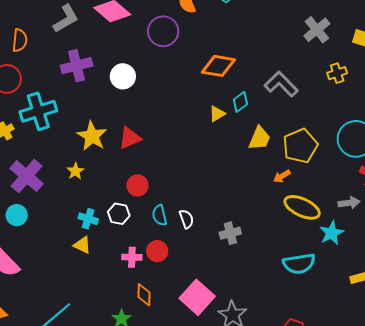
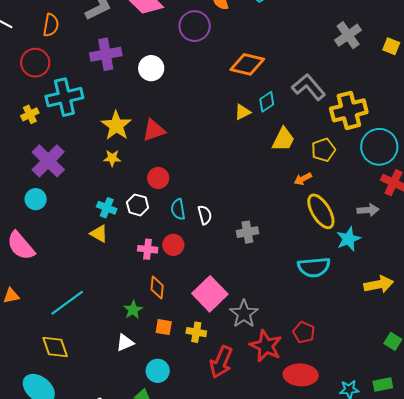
yellow cross: (337, 73) -> (349, 110), moved, size x1.8
yellow pentagon: (300, 146) -> (323, 150), size x0.7
yellow star: (75, 171) -> (112, 158), moved, turned 30
yellow ellipse: (302, 207) -> (321, 211), turned 30

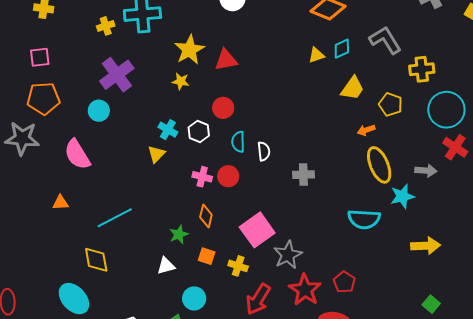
yellow cross: (349, 110) -> (422, 69), size x0.7
yellow pentagon: (323, 150) -> (391, 104), turned 30
yellow triangle: (99, 234) -> (156, 154), turned 36

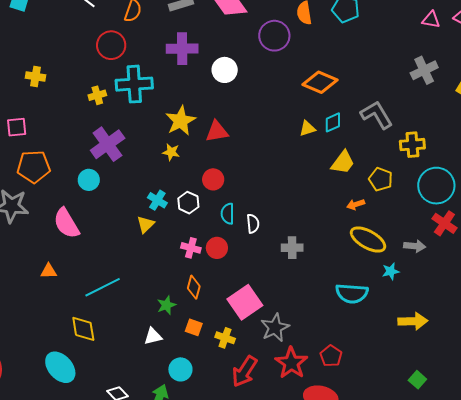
pink square: (40, 57) -> (17, 127), moved
yellow ellipse: (379, 165) -> (368, 239), turned -39
cyan star: (402, 196) -> (391, 271), size x0.7

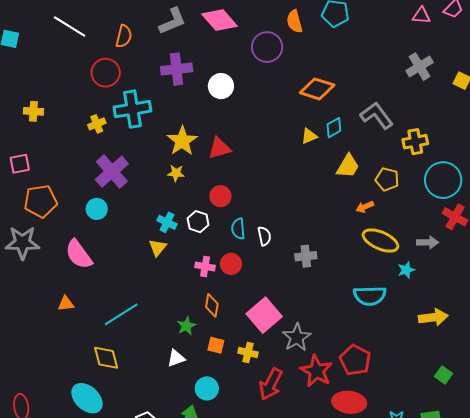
red pentagon: (331, 356) -> (355, 360), size x1.4

